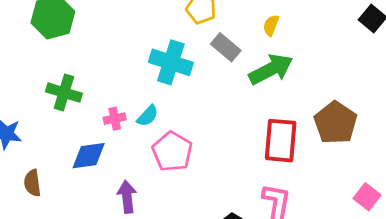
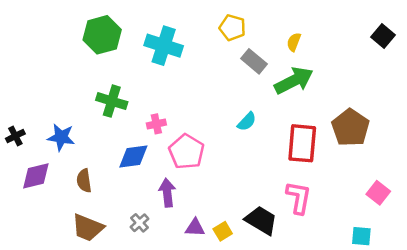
cyan cross: (171, 62) -> (164, 46), moved
cyan semicircle: (148, 116) -> (247, 122), moved
pink pentagon: (172, 152) -> (187, 152), moved

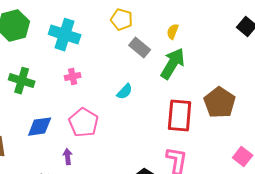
green arrow: (294, 81) -> (173, 64), turned -32
cyan semicircle: (247, 122) -> (125, 92), moved
pink cross: (156, 124) -> (73, 77), moved
purple arrow: (167, 193) -> (68, 157), size x0.7

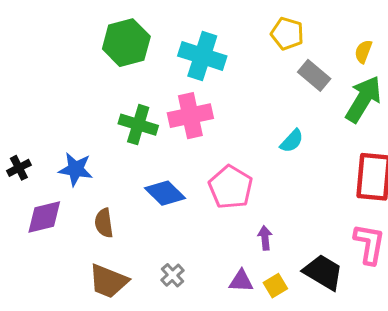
pink cross: (73, 77) -> (190, 116), moved, size x1.8
blue diamond: (40, 127) -> (165, 193), turned 52
purple arrow: (68, 157) -> (265, 238), moved

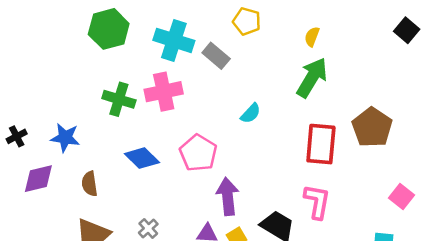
gray rectangle: (314, 75) -> (216, 56), moved
purple arrow: (265, 238) -> (228, 196), size x1.8

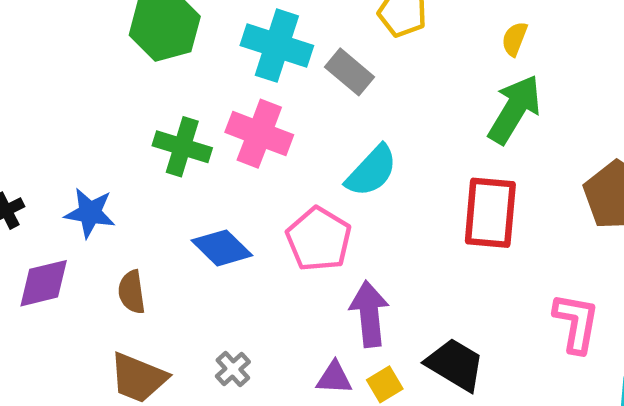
pink cross: (164, 92) -> (259, 134), turned 33
cyan semicircle: (251, 113) -> (372, 171), moved, size x1.5
red rectangle: (321, 144) -> (490, 213), moved
pink L-shape: (317, 202) -> (576, 323), moved

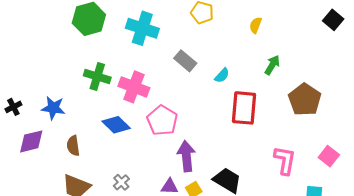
gray rectangle: (350, 72) -> (185, 61), moved
green arrow: (515, 109) -> (272, 65), moved, size x0.6
pink cross: (259, 134) -> (134, 87), moved
cyan semicircle: (372, 171) -> (222, 75), moved, size x0.6

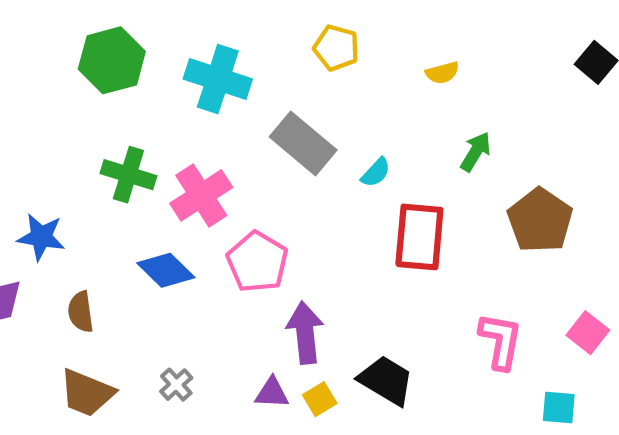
yellow semicircle: (255, 25) -> (442, 73), turned -126
gray rectangle: (185, 61) -> (303, 143), size x1.4
pink cross: (134, 87) -> (201, 195), turned 36

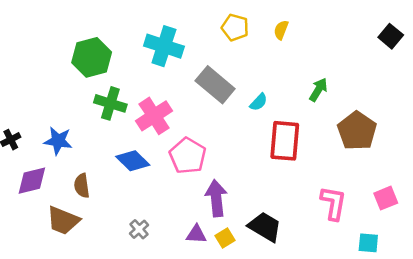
green hexagon: (112, 60) -> (92, 57), moved
yellow semicircle: (442, 73) -> (281, 30), moved, turned 126
pink square: (588, 333) -> (386, 198), turned 30
brown trapezoid: (87, 393) -> (63, 221), moved

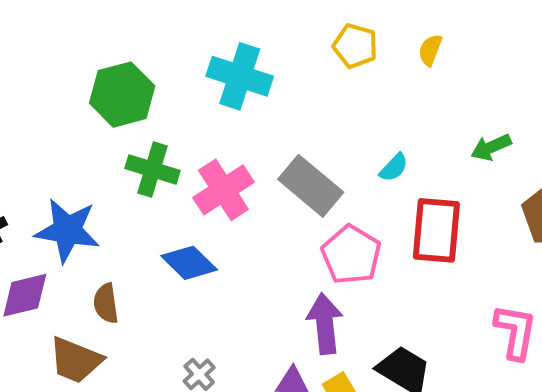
gray rectangle: (215, 85) -> (311, 186), moved
green arrow: (318, 90) -> (491, 147), turned -145
blue star: (58, 141) -> (67, 230), size x1.4
pink pentagon: (188, 156) -> (351, 255), moved

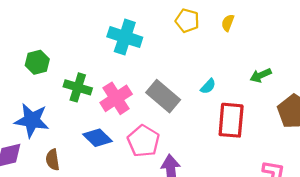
green hexagon: (122, 95) -> (37, 62), moved, size x0.7
pink pentagon: (351, 255) -> (143, 141), moved

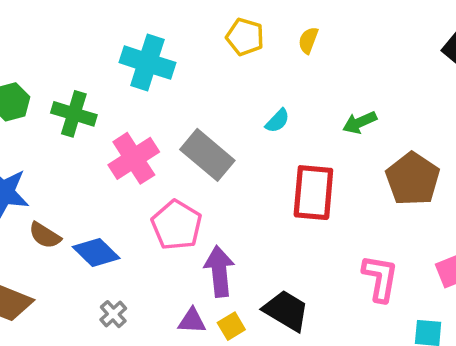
cyan semicircle: (208, 86) -> (278, 121), moved
green cross: (78, 87) -> (74, 114), moved
blue diamond: (97, 138) -> (96, 252), moved
brown semicircle: (53, 160) -> (45, 235), moved, turned -50

